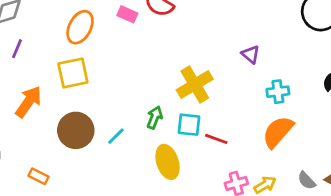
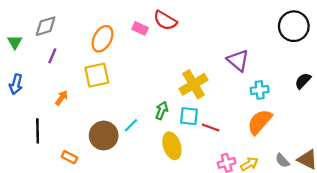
purple triangle: (251, 54) -> (238, 60), size x1.5
orange arrow: (28, 102) -> (61, 98), size x0.6
brown circle: (76, 130) -> (104, 136), moved

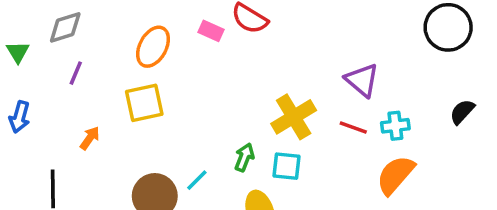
red line: (211, 128) -> (353, 127), moved

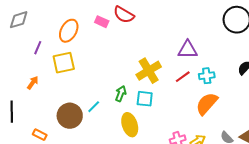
purple line: (76, 73) -> (38, 48), moved
purple triangle: (362, 80) -> (188, 50), turned -40
red line: (353, 127) -> (183, 77), turned -56

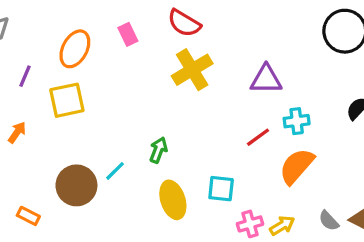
red semicircle: (124, 15) -> (184, 23), moved
pink rectangle: (102, 22) -> (128, 34), turned 40
yellow cross: (149, 71) -> (192, 70), moved
red line: (183, 77) -> (258, 137), moved
cyan square: (145, 99) -> (221, 189), moved

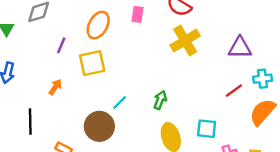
pink rectangle: (128, 34) -> (137, 14), turned 35
cyan line: (115, 171) -> (120, 102), moved

